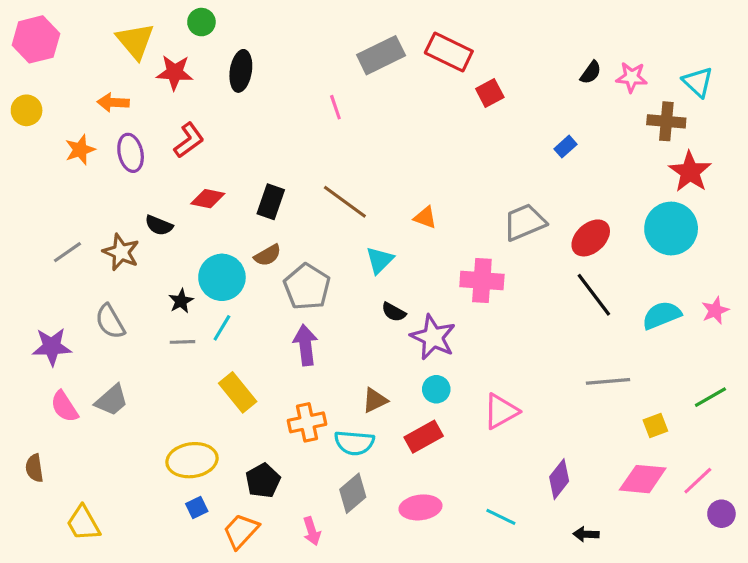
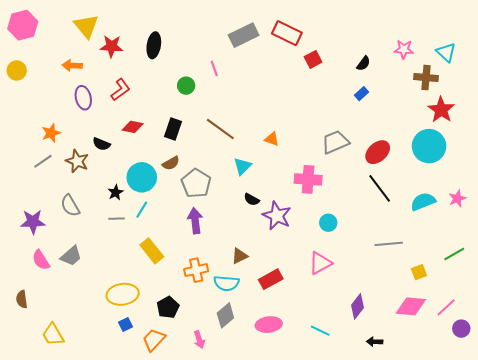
green circle: (201, 22) -> (186, 86), moved
black semicircle: (591, 72) -> (364, 63), moved
orange star: (80, 150) -> (51, 133), moved
cyan circle: (436, 389) -> (328, 223), moved

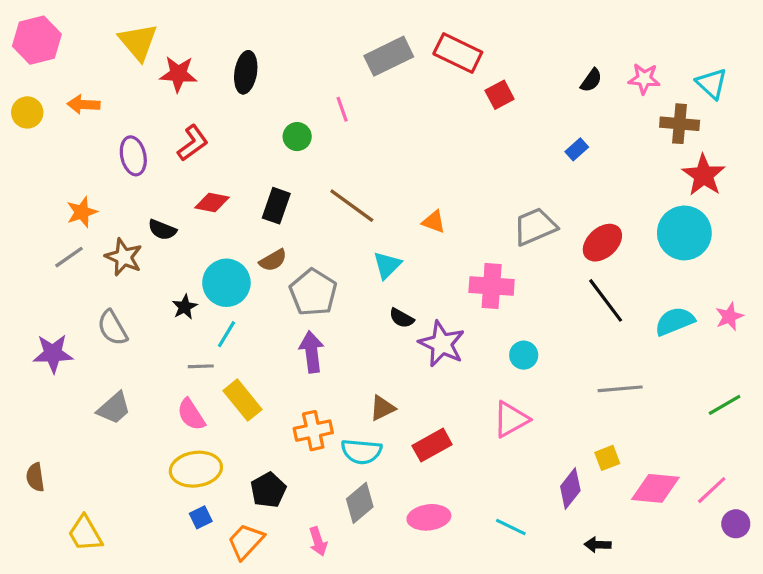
black semicircle: (364, 63) -> (591, 80), moved
orange arrow: (72, 65) -> (83, 104), moved
gray line: (117, 219) -> (201, 366), moved
pink semicircle: (41, 260) -> (191, 415), moved
yellow square: (419, 272) -> (607, 458), moved

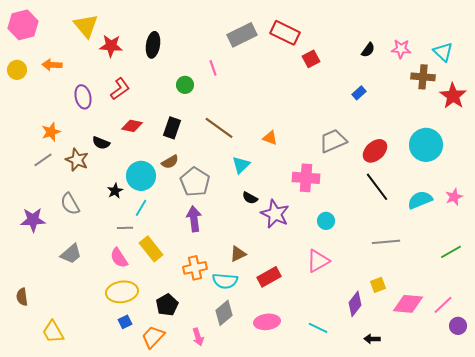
red star: (704, 175) -> (453, 96), moved

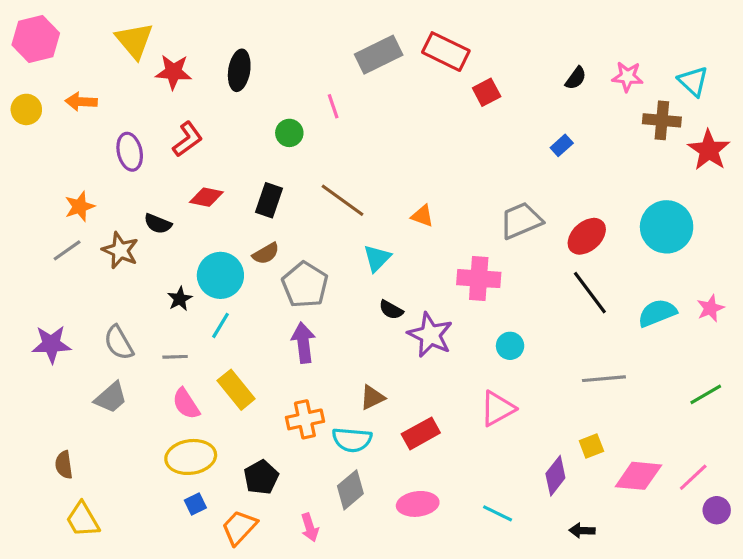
gray semicircle: (70, 204) -> (119, 343), moved
gray line: (125, 228) -> (175, 357), moved
brown semicircle: (22, 297) -> (64, 465), moved

